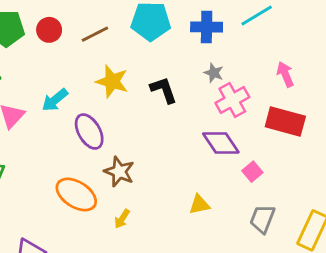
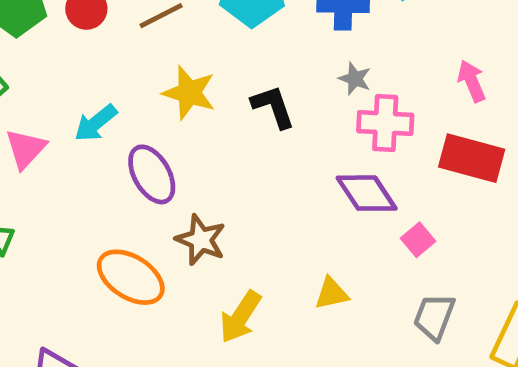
pink cross: (232, 100) -> (385, 123), turned 32
yellow arrow: (122, 219) -> (240, 317), moved, size x1.6

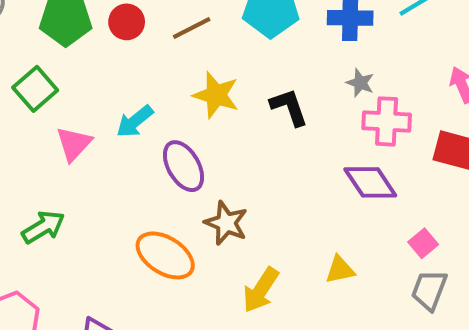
pink square: (418, 240) -> (423, 243), moved

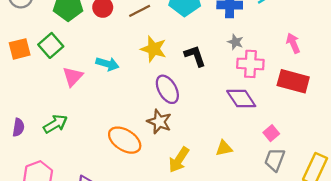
cyan arrow: (135, 121) -> (107, 64), turned -125
purple ellipse: (183, 166) -> (167, 89), moved

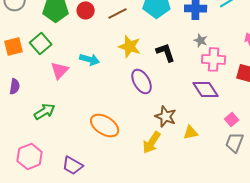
brown star: (159, 122) -> (166, 116), moved
purple semicircle: (18, 127) -> (15, 86), moved

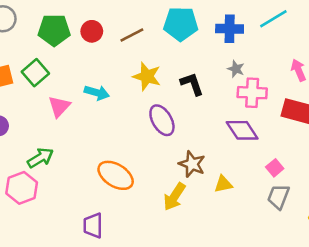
pink hexagon: (30, 156) -> (22, 188), moved
purple trapezoid: (73, 165) -> (93, 225), moved, turned 60

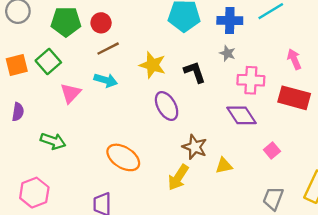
brown line: (132, 35) -> (108, 49), moved
gray star: (236, 69) -> (227, 53), moved
green arrow: (40, 158) -> (53, 141), turned 50
pink hexagon: (22, 188) -> (34, 193), moved
gray trapezoid: (278, 197) -> (273, 198), moved

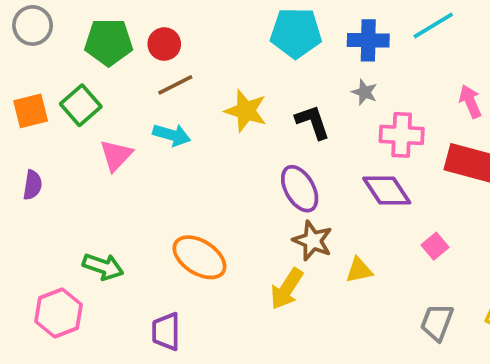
purple ellipse: (167, 106) -> (300, 189), moved
green arrow: (53, 141) -> (103, 267), moved

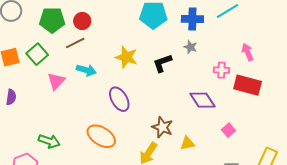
brown line: (175, 85) -> (75, 43), moved
black L-shape: (313, 122) -> (162, 63), turned -90
pink cross: (402, 135) -> (221, 70), moved, size x0.7
purple ellipse: (300, 189) -> (119, 99), moved

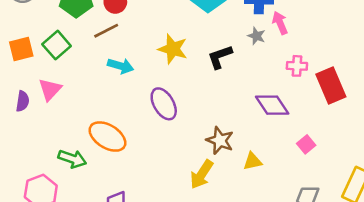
pink arrow: (248, 52) -> (280, 23), moved
pink triangle: (56, 81) -> (50, 89), moved
red rectangle: (248, 85) -> (331, 86), turned 52
orange ellipse: (101, 136) -> (107, 137), moved

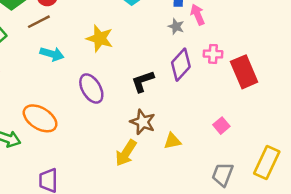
black L-shape: (220, 57) -> (143, 81), moved
purple diamond: (272, 105) -> (181, 65), moved, turned 76

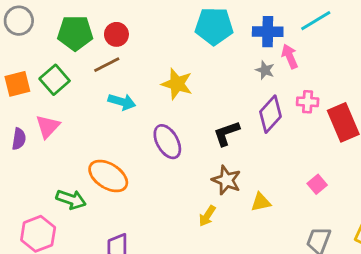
yellow arrow: (126, 153) -> (207, 216), size x0.7

